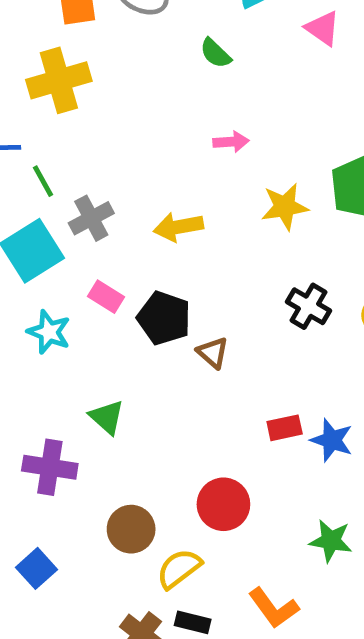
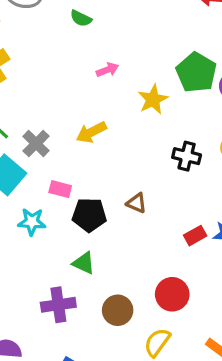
black pentagon: (164, 318) -> (89, 215), moved
brown circle: (131, 529) -> (118, 310), moved

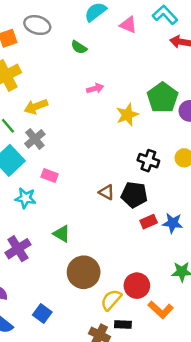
yellow arrow: (91, 132) -> (36, 107), moved
black pentagon: (89, 215) -> (134, 195), moved
red circle: (172, 294) -> (137, 286), moved
purple cross: (58, 305) -> (18, 249), moved, turned -30
brown circle: (118, 310) -> (84, 272), size x1.4

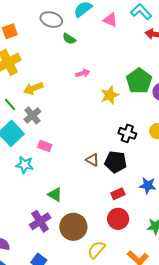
gray ellipse: (37, 25) -> (51, 20), moved
red rectangle: (149, 222) -> (118, 194), moved
purple cross: (18, 249) -> (40, 221), moved
red circle: (137, 286) -> (118, 219), moved

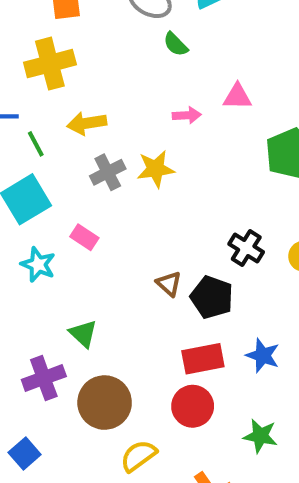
pink triangle: (110, 20) -> (237, 97), moved, turned -35
yellow star: (110, 95) -> (156, 169), moved
gray cross: (32, 115) -> (108, 172), moved
red rectangle: (118, 194) -> (203, 359), size x1.5

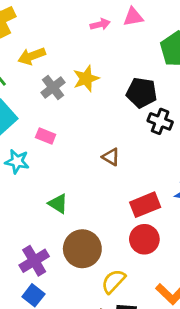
pink arrow: (187, 115) -> (100, 24), moved
black pentagon: (212, 297) -> (142, 93), moved
purple cross: (44, 378) -> (34, 261), moved

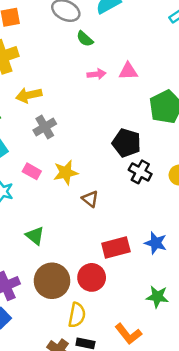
yellow star: (86, 79) -> (66, 173), moved
red circle: (144, 239) -> (92, 277), moved
yellow semicircle: (113, 281) -> (77, 315), turned 140

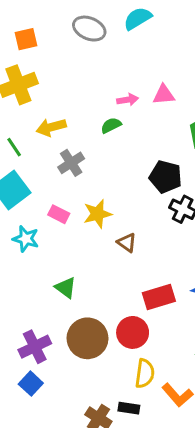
green semicircle: (85, 39) -> (111, 125), moved, turned 114
yellow semicircle: (77, 315) -> (145, 374), moved

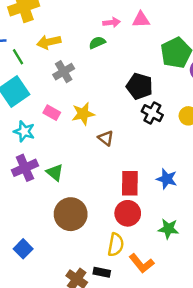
red rectangle: (159, 297) -> (130, 183), turned -75
red circle: (133, 332) -> (128, 213), moved
purple cross: (35, 347) -> (25, 168), moved

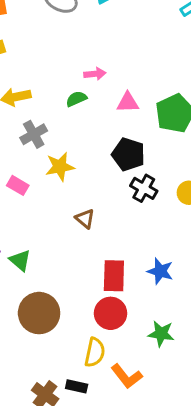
pink triangle: (141, 20) -> (128, 103), moved
yellow star: (83, 114) -> (60, 167), moved

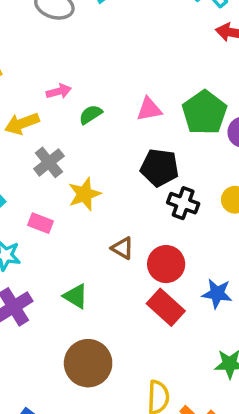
pink arrow: (95, 74) -> (59, 91), moved
green triangle: (20, 260) -> (76, 296), moved
red rectangle: (114, 276) -> (166, 307), turned -40
red circle: (111, 313) -> (166, 264), moved

